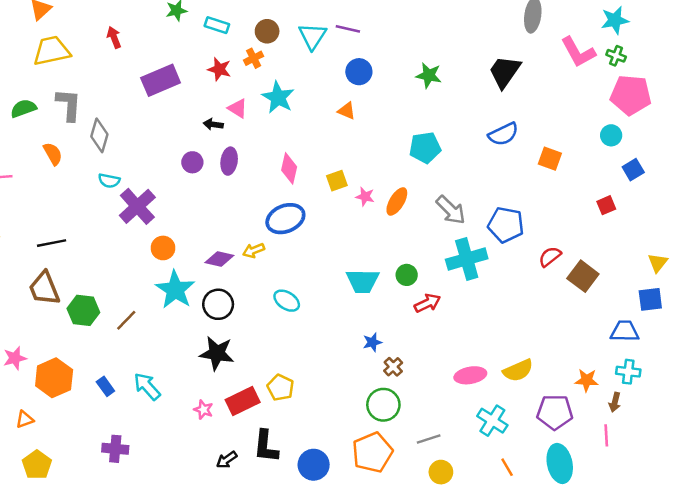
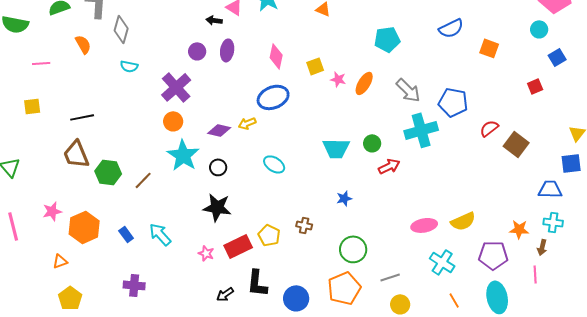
purple cross: (137, 206) -> (176, 87), moved
black circle: (218, 304) -> (218, 167), size x0.7
brown cross: (393, 367) -> (304, 225), moved, turned -35

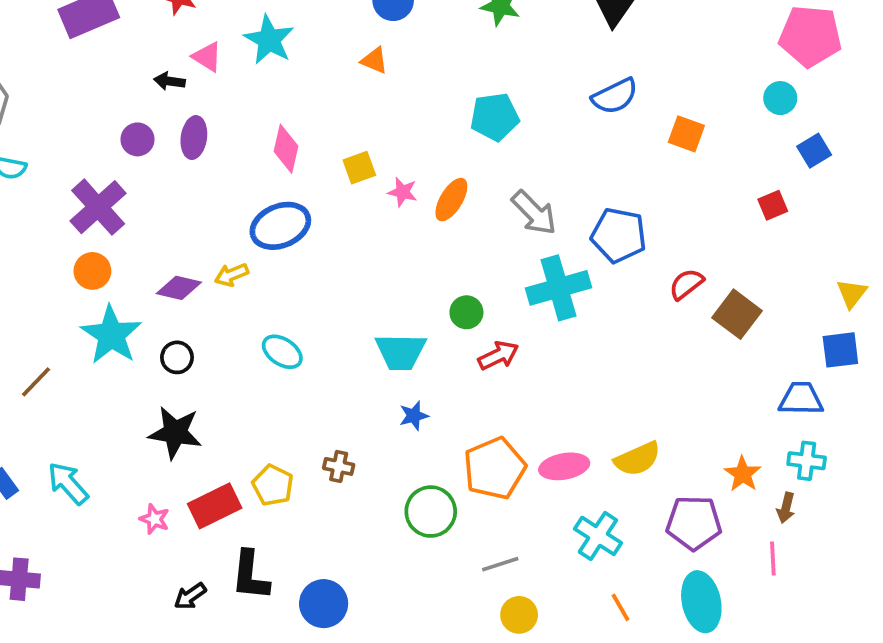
cyan trapezoid: (336, 148) -> (401, 352), moved
orange star: (519, 229) -> (743, 474), turned 30
orange pentagon: (344, 288) -> (495, 468), moved

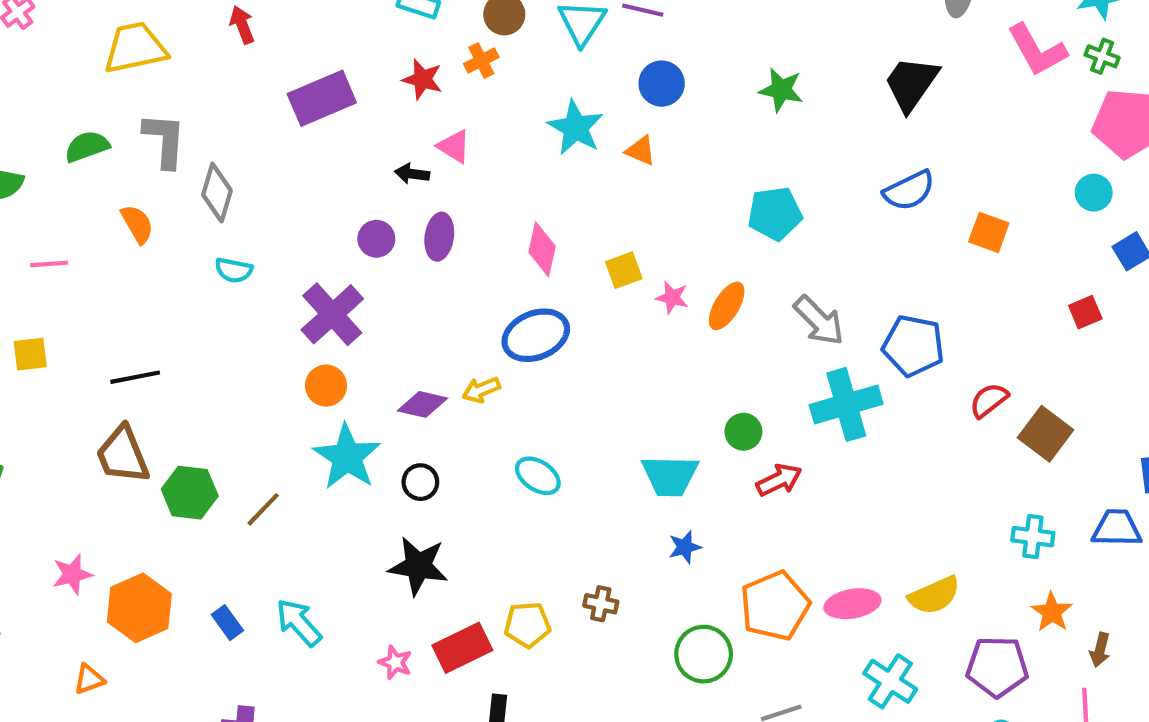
cyan star: (269, 40) -> (576, 128), moved
cyan cross: (807, 461) -> (1033, 537), moved
yellow pentagon: (273, 485) -> (527, 625), turned -30

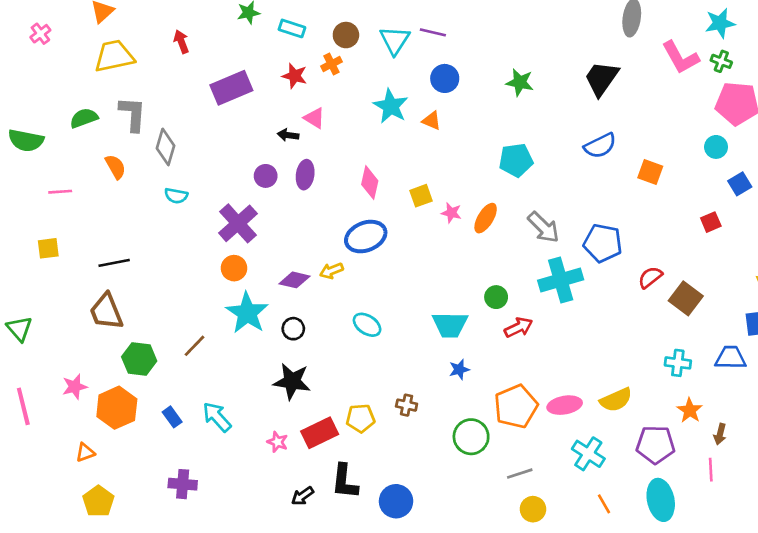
green hexagon: (190, 493) -> (139, 359), moved

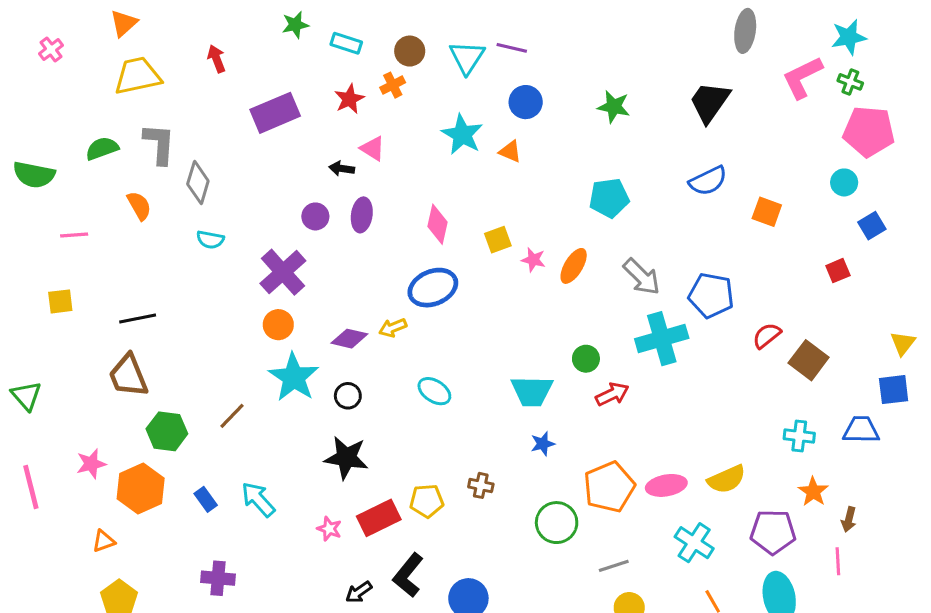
pink L-shape: (680, 57) -> (802, 77), turned 93
red star: (295, 76) -> (349, 99), turned 30
black L-shape: (345, 481) -> (408, 575), turned 33

